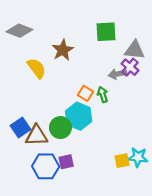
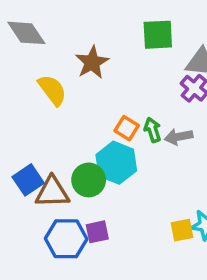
gray diamond: (19, 31) -> (26, 33), turned 35
gray arrow: (117, 74) -> (179, 137), moved

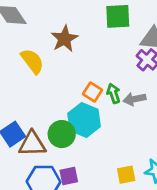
yellow square: (182, 230) -> (126, 175), moved

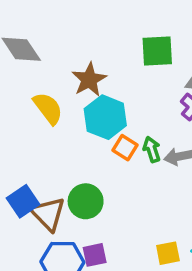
cyan hexagon: (84, 120) -> (105, 117), moved
brown triangle: (32, 144) -> (48, 214), turned 48

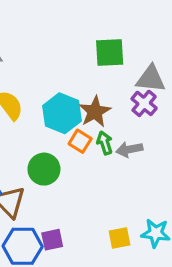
brown star: (89, 80) -> (95, 112), moved
green circle: (86, 201) -> (44, 169), moved

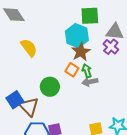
cyan hexagon: (62, 113) -> (77, 36), moved
gray arrow: (129, 149) -> (90, 82), moved

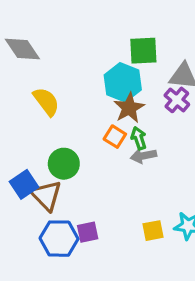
green circle: (50, 87) -> (64, 164), moved

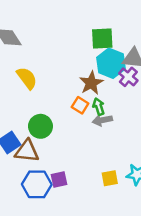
cyan hexagon: (123, 82) -> (111, 63), moved
brown triangle: (46, 196) -> (27, 151), turned -40

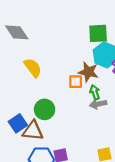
brown star: (91, 83) -> (88, 72), turned -30
orange square: (80, 105) -> (76, 82), moved, turned -32

